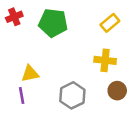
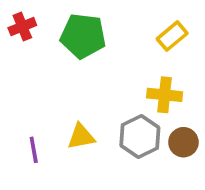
yellow triangle: (30, 74) -> (81, 137), moved
gray hexagon: (72, 95) -> (140, 137), moved

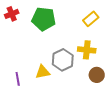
gray hexagon: (140, 137) -> (63, 60), moved

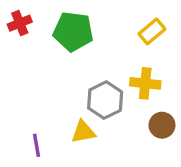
yellow triangle: (43, 72) -> (83, 132), moved
purple line: (18, 79) -> (36, 145), moved

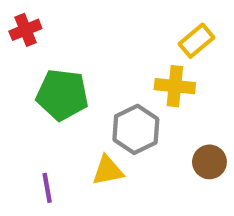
green pentagon: (73, 31) -> (62, 95), moved
yellow cross: (145, 83) -> (175, 86), moved

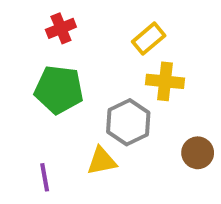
red cross: (25, 30) -> (61, 28), moved
yellow rectangle: (196, 41) -> (149, 39), moved

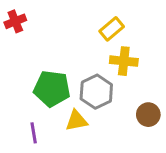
red cross: (61, 28) -> (15, 21), moved
green pentagon: (59, 90) -> (52, 89), moved

